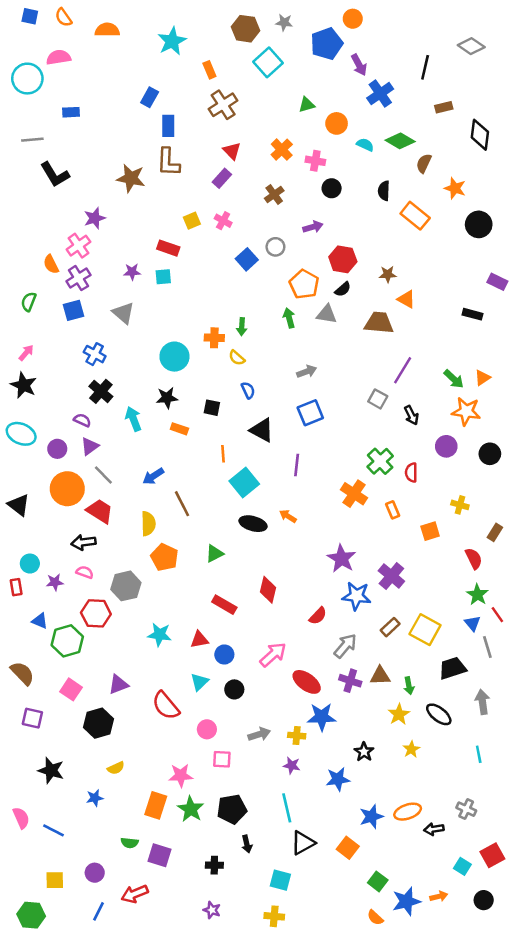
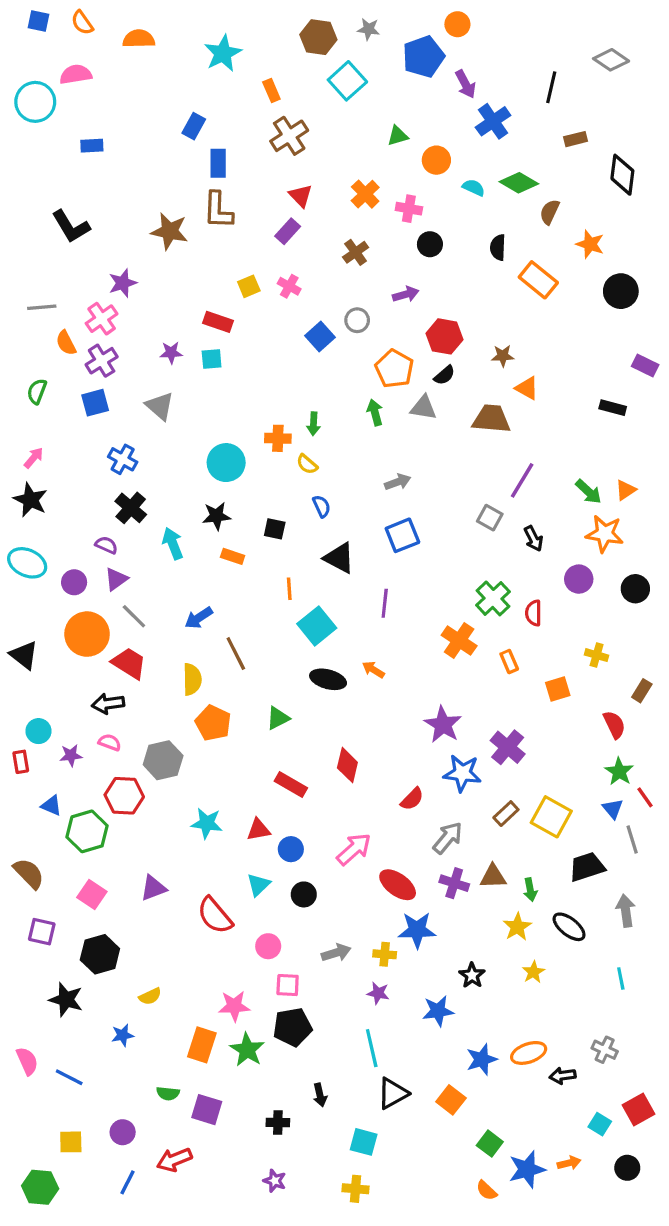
gray line: (32, 140) -> (42, 307), moved
black hexagon: (98, 723) -> (100, 954), moved
black pentagon: (232, 809) -> (292, 1027), moved

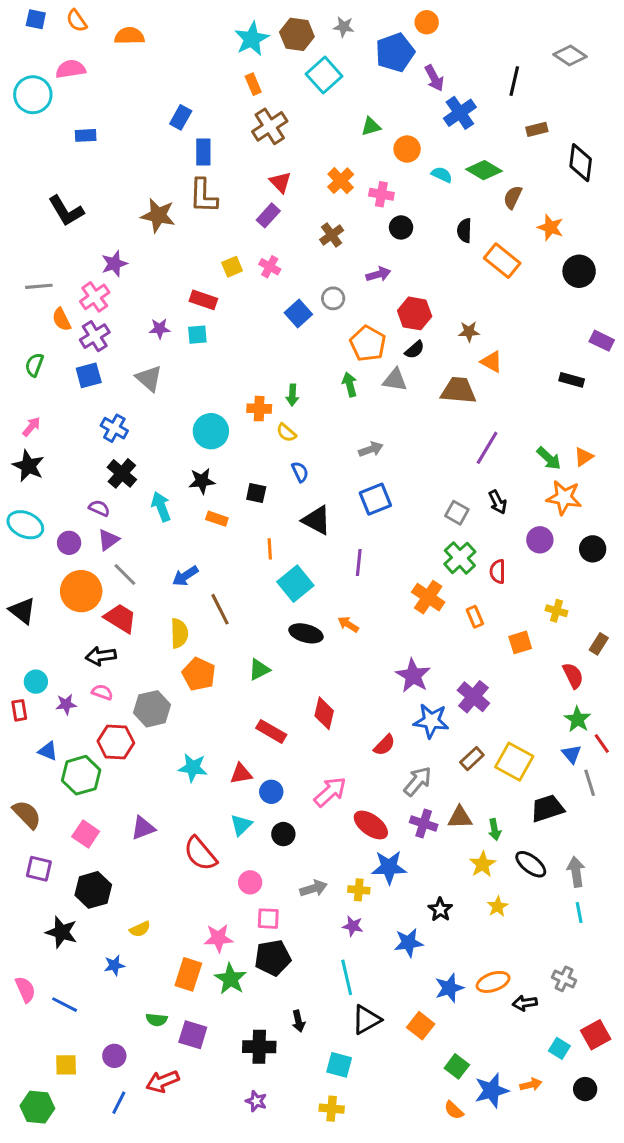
cyan star: (223, 53) -> (252, 39), moved
gray square: (490, 518) -> (457, 513), moved
gray arrow: (626, 911) -> (576, 872), moved
black cross: (278, 1123) -> (259, 1047), size x1.5

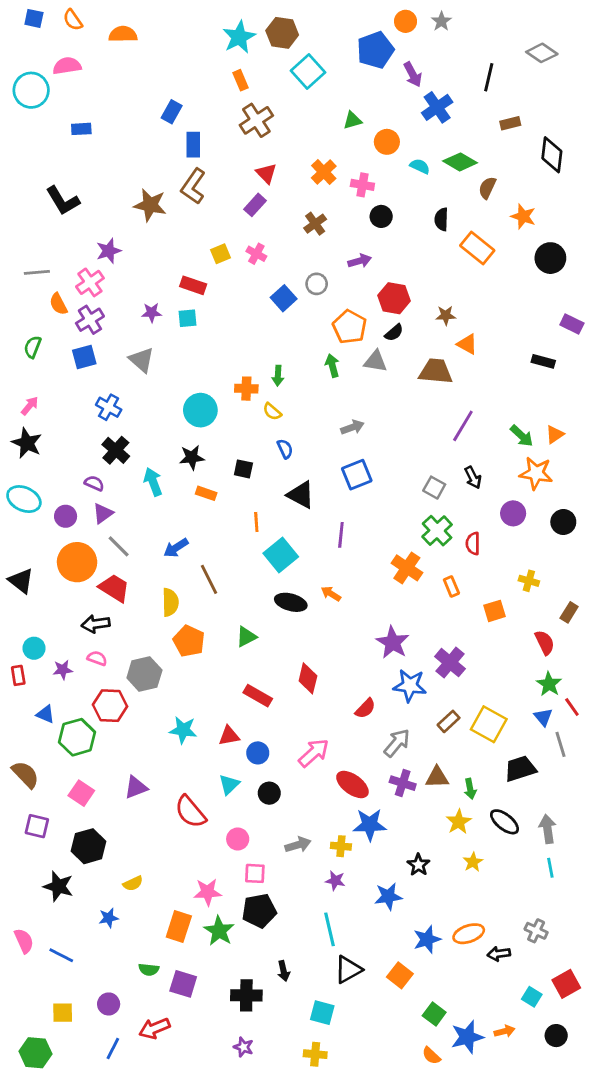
gray star: (344, 27) -> (441, 21), moved, turned 30
brown L-shape: (203, 196) -> (193, 186), turned 33

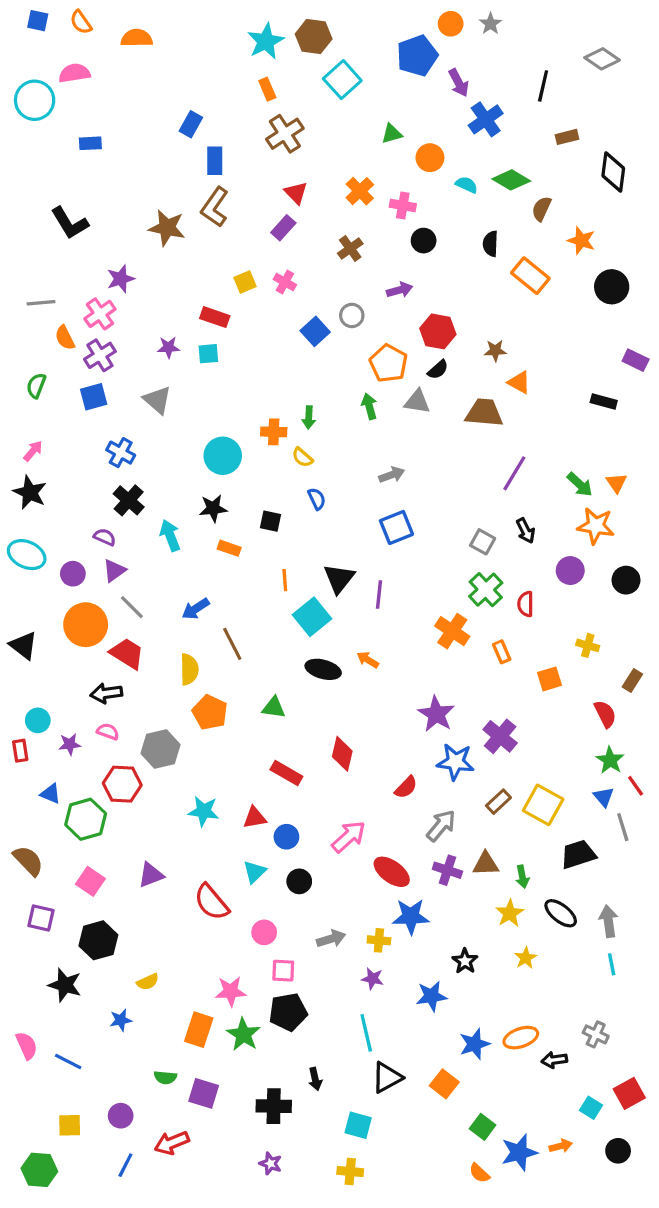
orange triangle: (555, 434) -> (616, 483), turned -30
black triangle: (301, 495) -> (339, 578), moved, turned 40
green triangle: (246, 637) -> (274, 708), turned 35

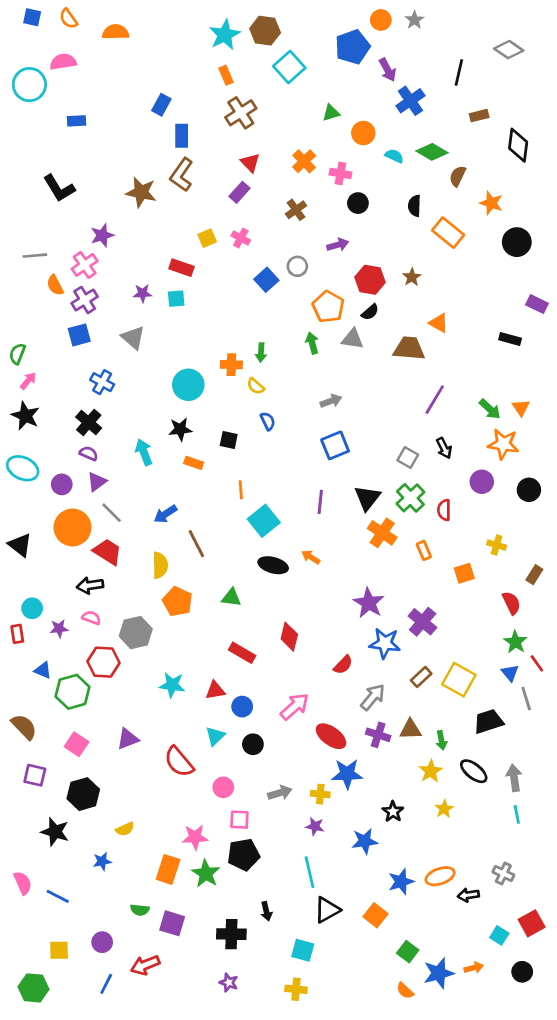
brown star: (495, 351) -> (412, 277), moved, turned -30
green semicircle: (36, 386) -> (17, 354), moved
black cross: (129, 500) -> (89, 422), moved
black triangle: (339, 578) -> (367, 498), moved

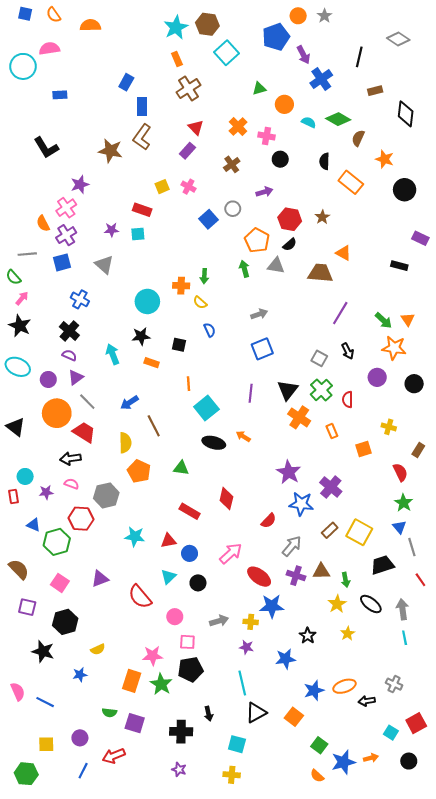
gray line: (35, 256) -> (27, 254), moved
green semicircle: (17, 354) -> (14, 277), turned -63
red line: (537, 663) -> (420, 580), moved

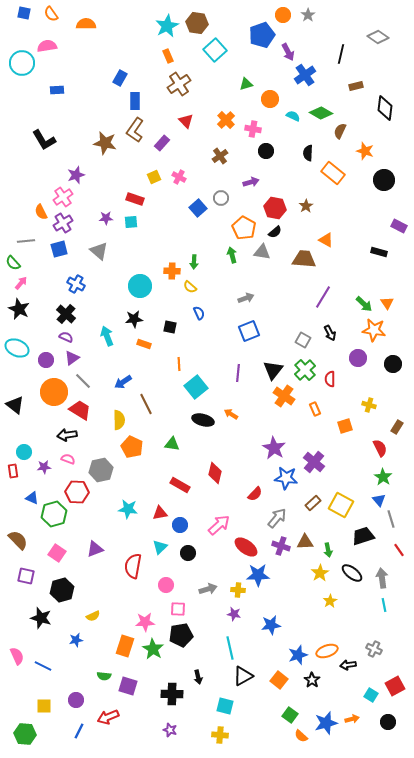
purple rectangle: (187, 151) -> (162, 143), moved
red semicircle: (140, 597) -> (133, 566), turned 50
black star: (308, 636) -> (312, 680), moved
green square: (319, 745) -> (290, 715), moved

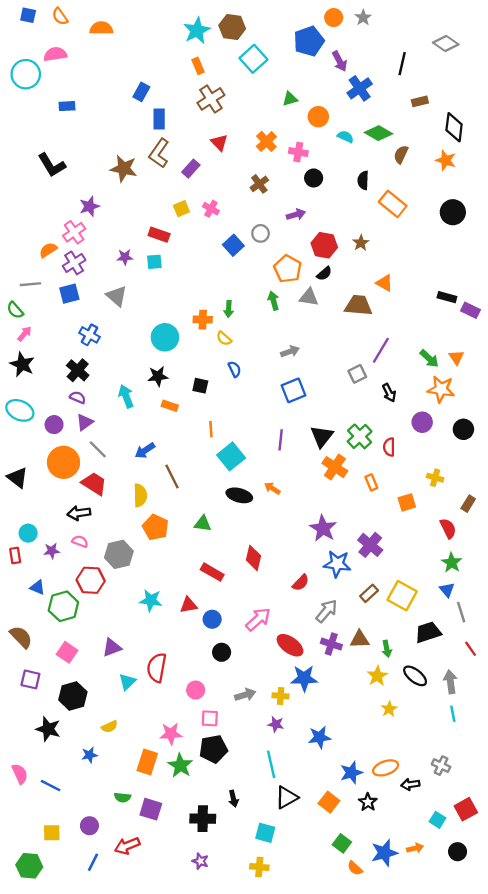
orange star: (365, 151) -> (446, 160), moved
orange semicircle: (41, 212) -> (48, 250), turned 84
purple rectangle: (399, 226) -> (471, 310), moved
gray square: (303, 340) -> (357, 374), moved, turned 35
cyan triangle: (160, 547) -> (127, 682), moved

